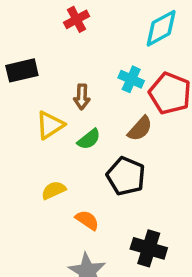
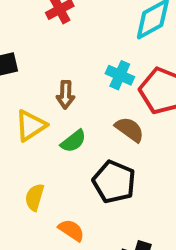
brown semicircle: (140, 129) -> (130, 129), turned -96
yellow semicircle: (54, 190) -> (35, 197), turned -50

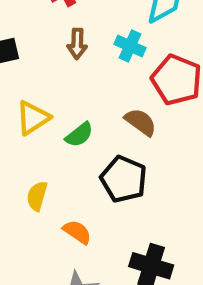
cyan cross: (120, 75) -> (130, 46), moved
brown arrow: (66, 95) -> (77, 44), moved

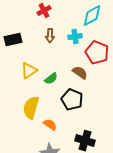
cyan cross: (130, 46) -> (75, 37), turned -32
yellow semicircle: (37, 196) -> (31, 108), size x1.6

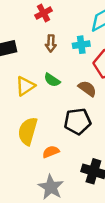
green semicircle: (51, 79) -> (52, 80), moved, turned 72
black pentagon: (72, 100) -> (78, 121), turned -30
orange semicircle: (50, 125) -> (51, 152), turned -56

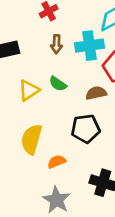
cyan cross: (81, 45) -> (89, 46), size x1.5
brown semicircle: (87, 88) -> (96, 93), turned -48

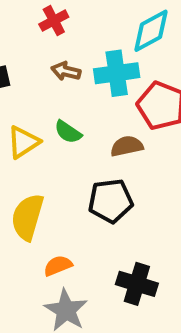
brown arrow: (57, 44) -> (66, 71), turned 102
orange semicircle: (57, 162) -> (58, 266), moved

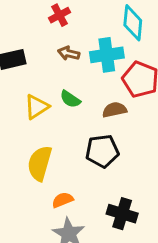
cyan diamond: (151, 31) -> (133, 23), turned -56

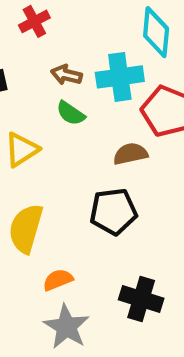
red cross: (60, 15) -> (34, 21), moved
green semicircle: (70, 99) -> (71, 113), moved

